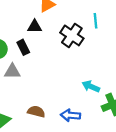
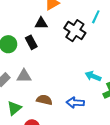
cyan line: (95, 21) -> (96, 17), turned 32
gray triangle: (12, 71) -> (24, 76), moved

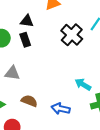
black triangle: (41, 23) -> (27, 21), moved

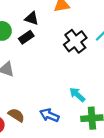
black rectangle: (25, 40) -> (26, 37), turned 64
brown semicircle: (29, 101) -> (16, 115), moved

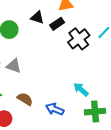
black rectangle: (26, 37) -> (57, 24), moved
brown semicircle: (16, 115) -> (25, 99), moved

